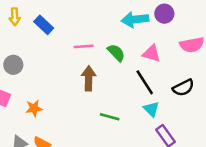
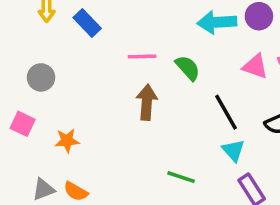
pink triangle: (152, 53) -> (255, 66), moved
green line: (110, 117) -> (181, 177), moved

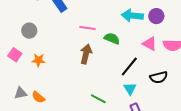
green semicircle: (188, 68) -> (112, 38), turned -35
black line: (226, 112) -> (129, 67), turned 60
orange star: (67, 141) -> (39, 60), moved

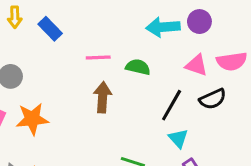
orange star: (39, 60) -> (32, 119), size x1.5
black semicircle: (159, 77) -> (213, 99), moved

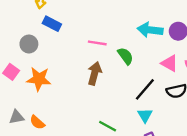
blue rectangle: (50, 29) -> (52, 24), moved, turned -30
green semicircle: (138, 67) -> (125, 56), turned 30

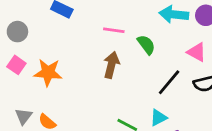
gray circle: (29, 44) -> (17, 32), moved
cyan triangle: (145, 115) -> (159, 118), moved, turned 35
gray triangle: (17, 117) -> (24, 116), turned -42

